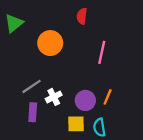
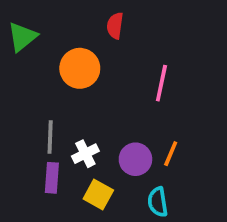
red semicircle: (82, 16) -> (115, 26), moved
gray line: (31, 86) -> (50, 137), turned -54
yellow square: (76, 124) -> (98, 194), moved, turned 30

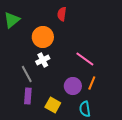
pink line: (161, 83) -> (85, 59), moved, turned -66
gray line: (50, 137) -> (27, 74), turned -30
white cross: (85, 154) -> (43, 60), moved

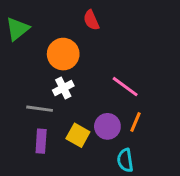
red semicircle: (62, 14) -> (91, 20), turned -32
gray line: (27, 74) -> (40, 109), turned -54
yellow square: (53, 105) -> (78, 135), moved

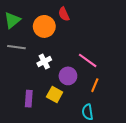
orange circle: (63, 54) -> (44, 26), moved
gray line: (40, 109) -> (16, 47), moved
purple circle: (107, 126) -> (68, 76), moved

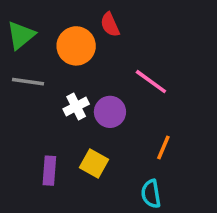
pink line: (88, 60) -> (151, 82), moved
purple circle: (68, 76) -> (110, 112), moved

